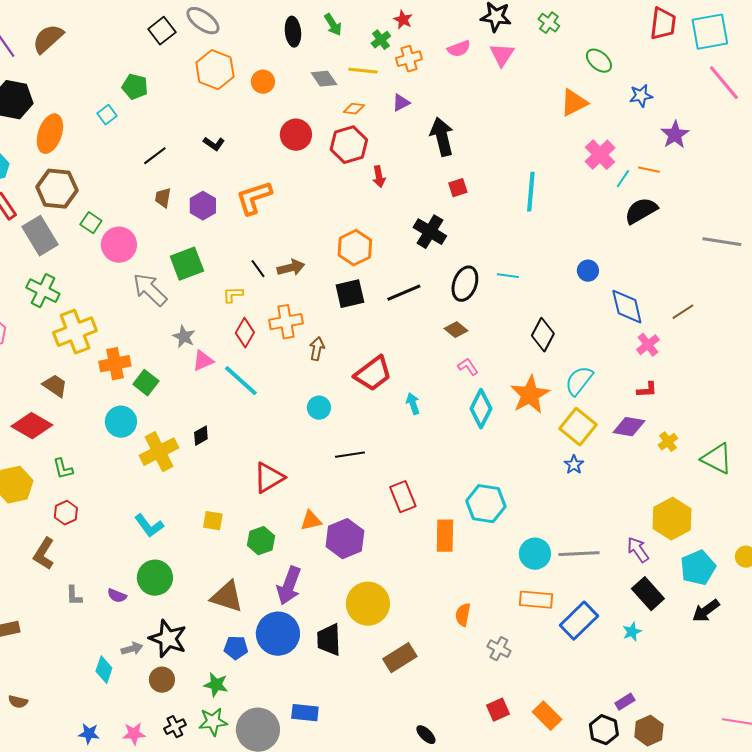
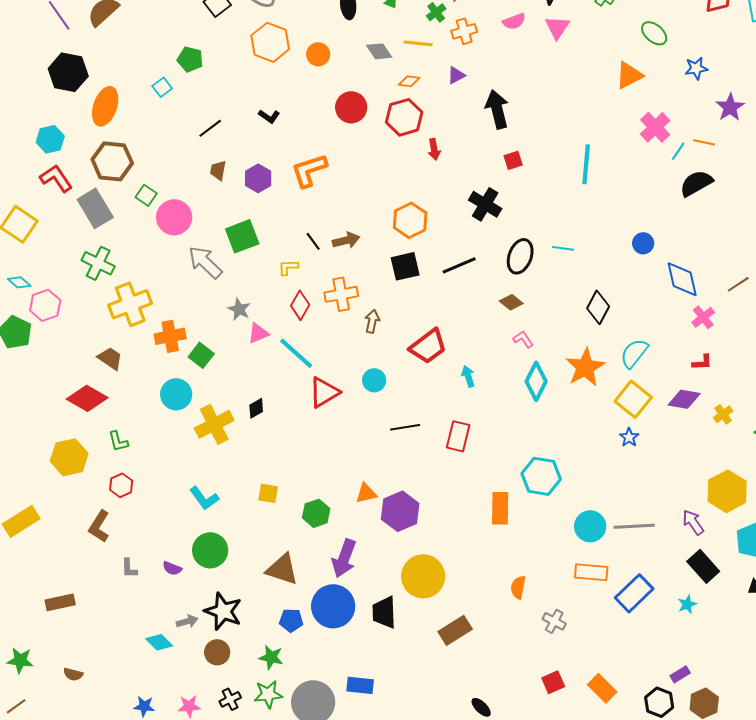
red triangle: (269, 478) -> (324, 392), moved
red rectangle: (403, 497) -> (458, 436), moved, turned 36
cyan diamond: (104, 670) -> (159, 642), turned -64

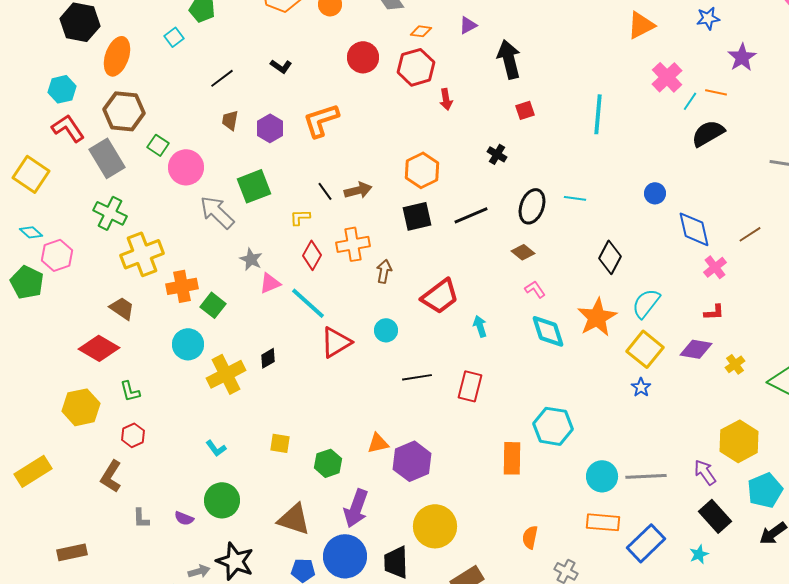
black cross: (485, 204) -> (497, 154), size x0.6
cyan diamond: (536, 381) -> (548, 331), turned -45
cyan L-shape: (204, 498) -> (216, 448), size x0.7

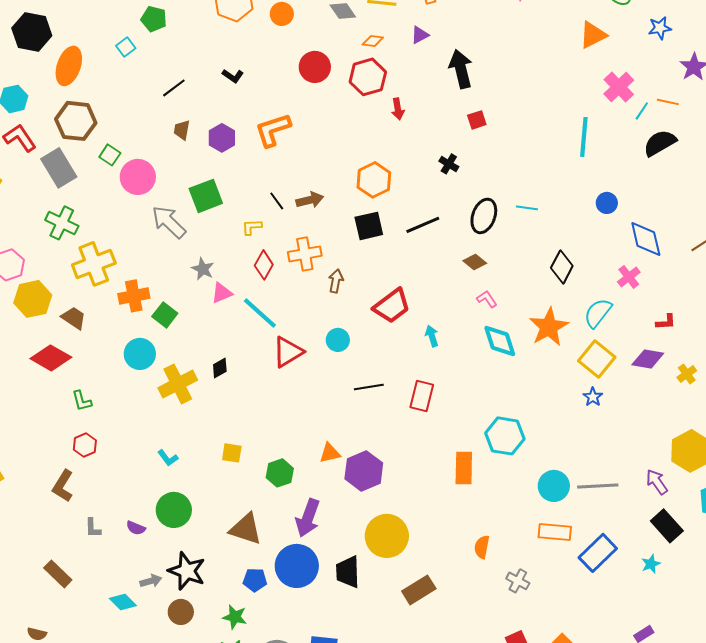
cyan line: (598, 114) -> (584, 137), moved
pink cross: (715, 267) -> (629, 277), moved
yellow hexagon: (81, 407) -> (33, 299), moved
brown rectangle: (72, 552) -> (58, 574), moved, turned 56

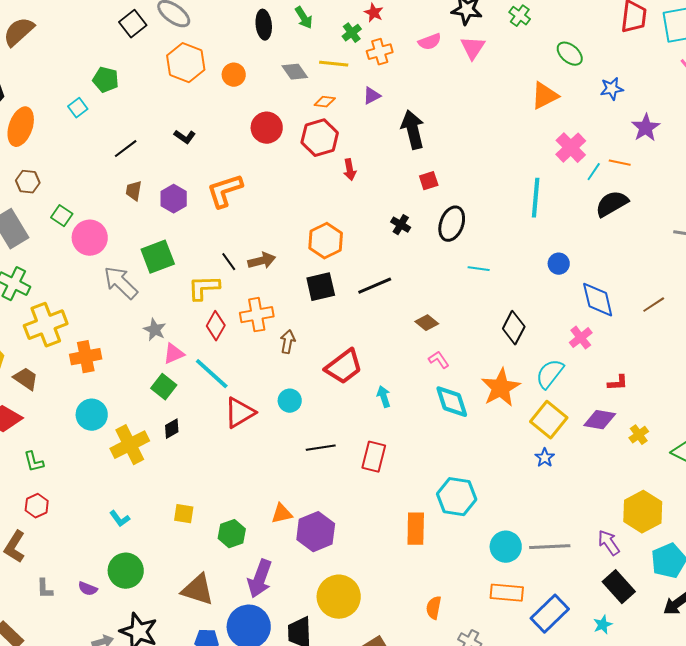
brown hexagon: (76, 121) -> (28, 182), size x0.6
black ellipse: (484, 216) -> (452, 224), moved
yellow L-shape: (252, 227) -> (204, 288), size x1.6
green square: (165, 315) -> (164, 387), moved

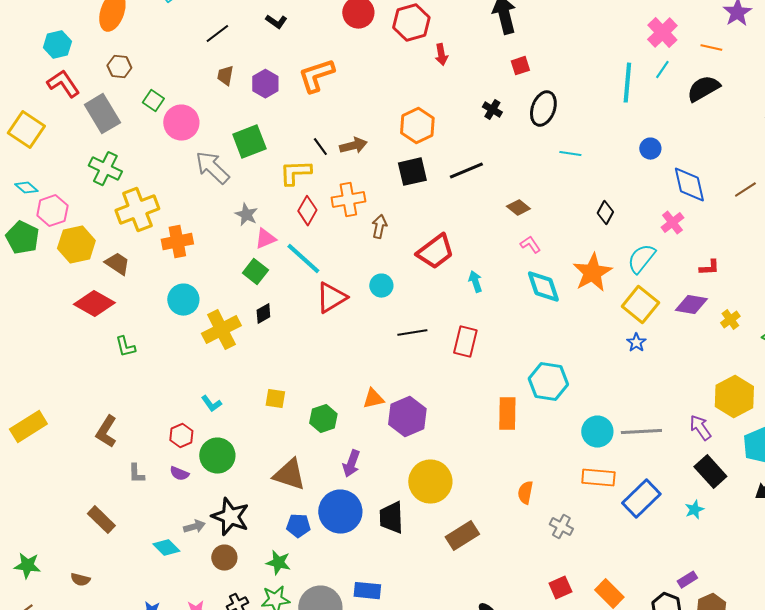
cyan line: (594, 172) -> (662, 70), moved
black diamond: (514, 328) -> (605, 213), size x0.7
red hexagon: (37, 506) -> (181, 436), moved
purple arrow: (260, 579) -> (351, 464), size x0.7

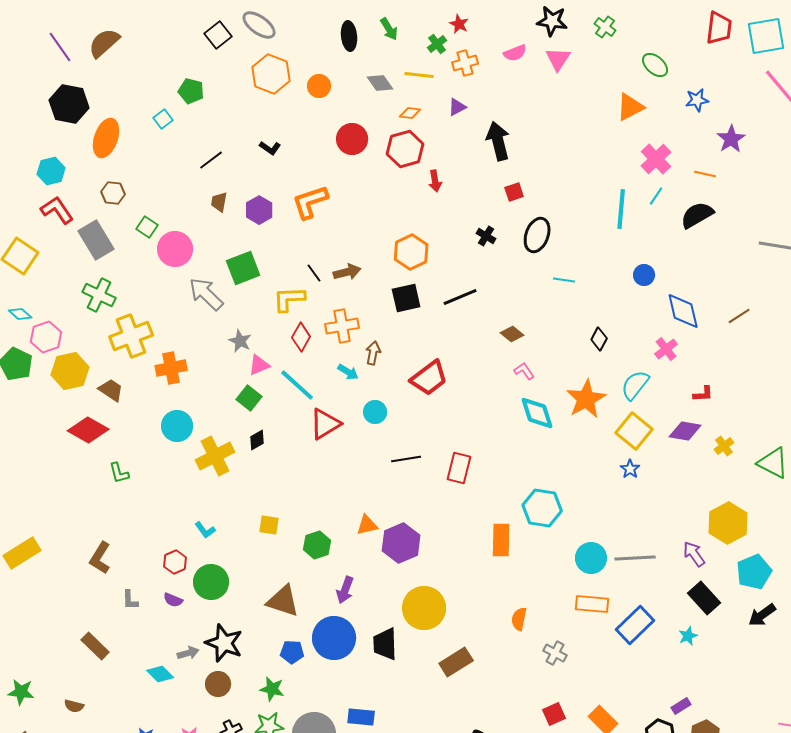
cyan arrow: (475, 282) -> (348, 372), moved, turned 140

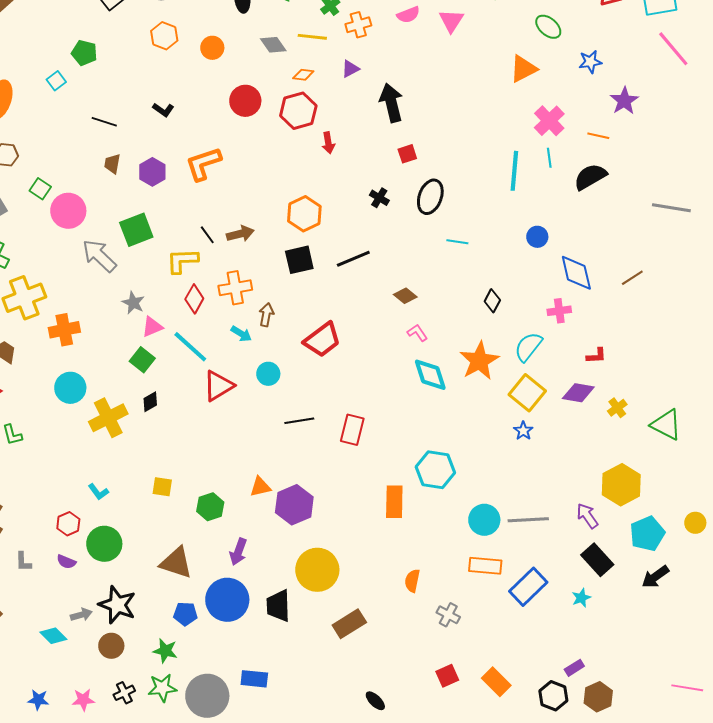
orange hexagon: (271, 74) -> (164, 36), size x0.7
black line: (211, 160) -> (104, 122), turned 55
cyan line: (656, 196) -> (549, 158), turned -42
pink cross: (666, 349) -> (559, 311), turned 30

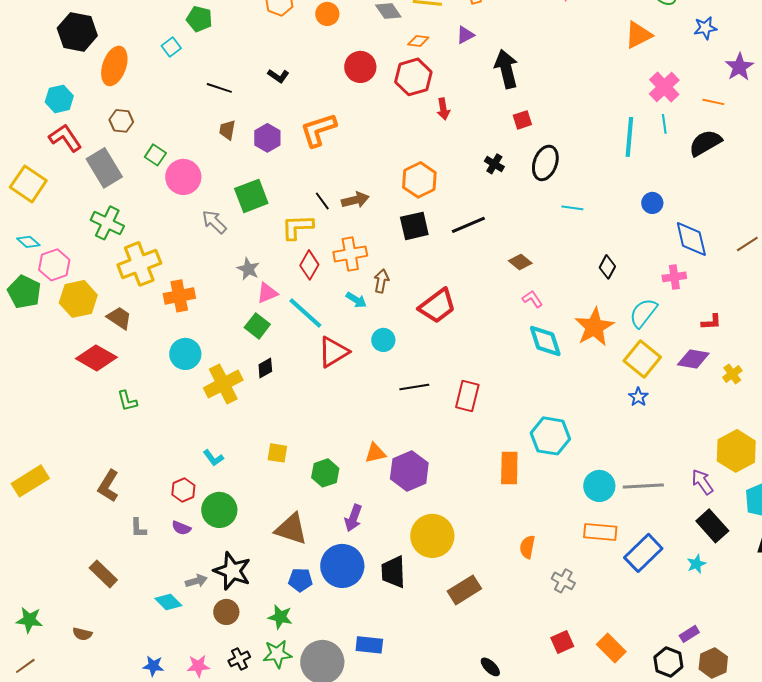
gray arrow: (99, 256) -> (214, 222), size x0.7

